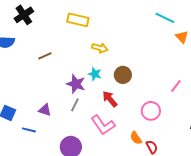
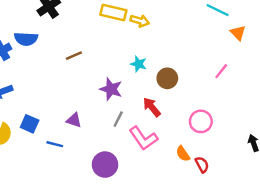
yellow arrow: (100, 48) -> (140, 21), moved
cyan star: (95, 74) -> (139, 64), moved
pink line: (176, 86) -> (221, 71), moved
gray line: (75, 105) -> (118, 119), moved

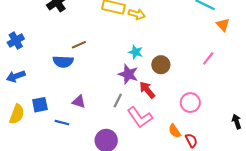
blue semicircle: (26, 39) -> (63, 62), moved
purple star: (111, 89) -> (128, 74), moved
blue square: (30, 124) -> (40, 105), turned -35

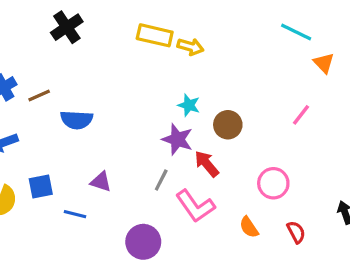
brown line: (79, 45) -> (39, 95), moved
red semicircle: (191, 140) -> (296, 232), moved

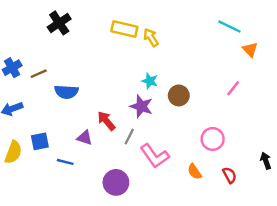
yellow arrow: (190, 47) -> (151, 37), turned -138
red arrow: (207, 164) -> (106, 121), moved

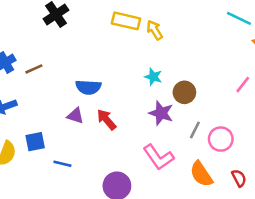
blue semicircle: (66, 92) -> (88, 87), moved
purple star: (141, 106) -> (161, 113), moved
gray line: (129, 137) -> (195, 130), moved
purple triangle: (85, 138) -> (75, 116), moved
orange semicircle: (194, 172) -> (201, 174), size x1.5

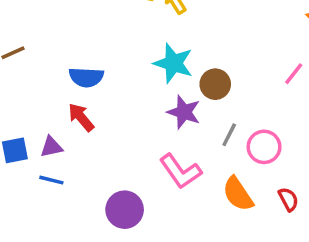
cyan star: (153, 77) -> (173, 63), size x1.6
purple triangle: (75, 116) -> (51, 147), moved, turned -30
red arrow: (107, 120) -> (81, 117), moved

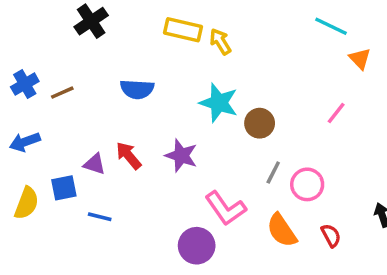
blue semicircle: (86, 77) -> (137, 89), moved
purple star: (184, 112) -> (181, 156), moved
purple triangle: (51, 147) -> (95, 164), moved, turned 30
purple circle: (125, 210) -> (197, 246), moved

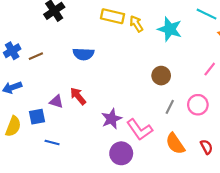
cyan star: (219, 103) -> (170, 29), moved
purple star: (181, 156) -> (111, 119), moved, turned 30
pink circle: (307, 184) -> (198, 105), moved
blue line: (100, 217) -> (52, 143), moved

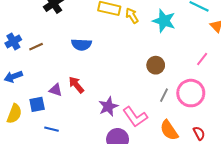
pink circle: (198, 105) -> (191, 93), size x1.4

